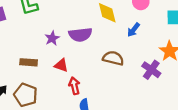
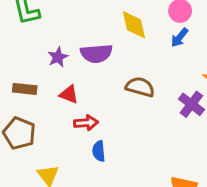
blue arrow: (133, 30) -> (179, 38), moved
red arrow: (74, 86) -> (86, 123), turned 98

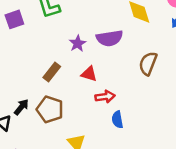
brown semicircle: (140, 87) -> (148, 63), turned -80
brown rectangle: (25, 89) -> (52, 72), turned -54

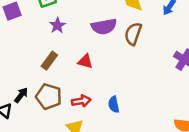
purple star: (78, 44) -> (57, 25), moved
brown semicircle: (148, 63) -> (133, 34), moved
red arrow: (105, 97) -> (81, 101), moved

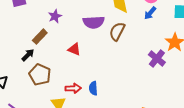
brown rectangle: (49, 61) -> (40, 37), moved
black arrow: (21, 95) -> (28, 55), moved
red arrow: (81, 101) -> (73, 88), moved

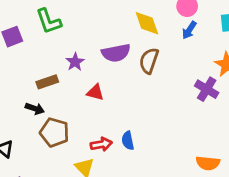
purple star: (55, 16) -> (75, 62), moved
brown rectangle: (40, 37) -> (47, 82), turned 35
black arrow: (28, 55) -> (35, 109), turned 72

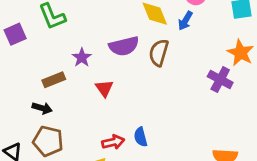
blue arrow: (189, 30) -> (185, 21), moved
red triangle: (95, 92) -> (104, 88), turned 42
brown pentagon: (54, 132) -> (48, 141), moved

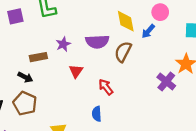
red arrow: (113, 142) -> (106, 87), moved, turned -126

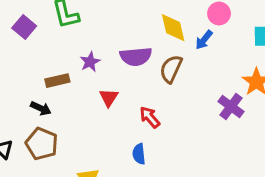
purple square: (15, 16) -> (24, 27), turned -35

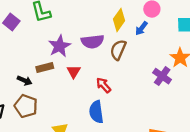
yellow diamond: (173, 28) -> (119, 20), turned 50
purple star: (90, 62) -> (59, 46), size x1.5
brown rectangle: (57, 81) -> (45, 68), moved
blue semicircle: (139, 154) -> (96, 112), size x1.5

